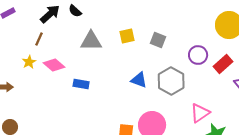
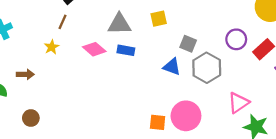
gray square: (158, 40) -> (188, 44), moved
pink diamond: (54, 65) -> (94, 49), moved
blue rectangle: (81, 84) -> (126, 50), moved

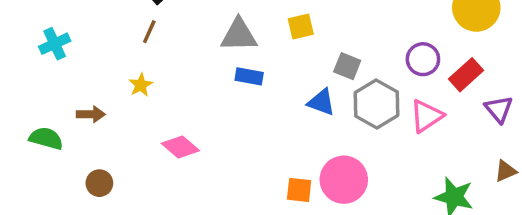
yellow star: (52, 47) -> (141, 85), moved
pink diamond: (94, 49) -> (180, 147), moved
pink triangle: (238, 103) -> (426, 116), moved

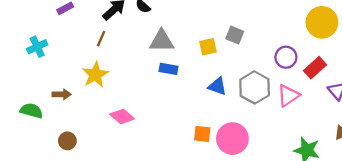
yellow square: (301, 26) -> (208, 47), moved
gray square: (347, 66) -> (235, 35), moved
yellow star: (141, 85) -> (95, 75), size x1.6
orange square: (299, 190) -> (202, 134), moved

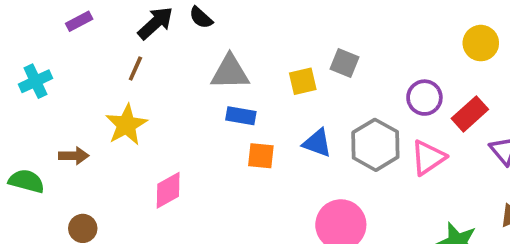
yellow circle: (322, 22) -> (481, 43), size x0.7
pink diamond: (122, 116) -> (168, 190), turned -70
orange square: (202, 134) -> (261, 156), moved

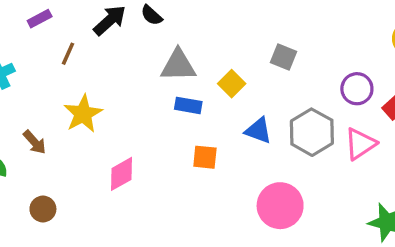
brown line: (135, 68) -> (68, 54), moved
yellow square: (303, 81) -> (232, 84), moved, turned -32
brown arrow: (74, 156) -> (35, 142), turned 48
orange square: (261, 156) -> (205, 157), moved

